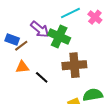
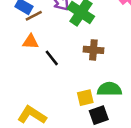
brown cross: (74, 65) -> (93, 50), size x0.7

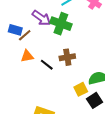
brown cross: (93, 50) -> (67, 57), moved

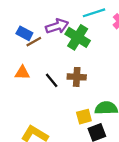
purple arrow: (41, 18) -> (57, 26), turned -66
orange triangle: (27, 56) -> (22, 73), moved

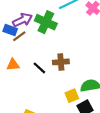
purple arrow: (57, 26) -> (22, 20), moved
green cross: (78, 37) -> (46, 22), moved

